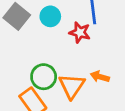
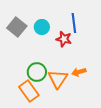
orange arrow: (100, 77) -> (79, 72), turned -32

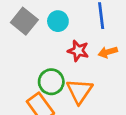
red star: (64, 39) -> (78, 51), moved
orange arrow: (79, 72) -> (108, 52), moved

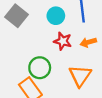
cyan circle: (58, 21) -> (56, 16), moved
orange triangle: (80, 91) -> (80, 76), moved

